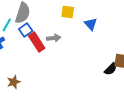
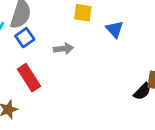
red rectangle: (37, 42) -> (29, 78), moved

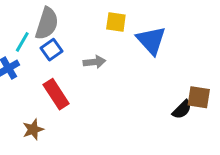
blue triangle: (115, 29) -> (151, 40), size x1.5

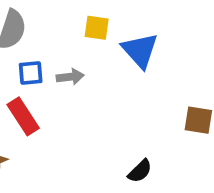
blue square: (51, 50) -> (31, 73), moved, turned 30
black semicircle: (182, 109) -> (140, 171), moved

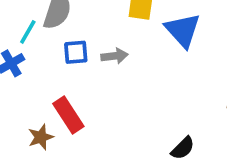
red rectangle: (23, 116) -> (68, 115), moved

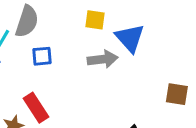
gray arrow: (115, 56) -> (103, 59), moved, size x1.4

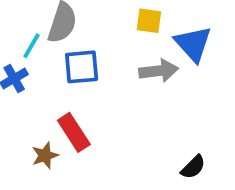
blue square: (42, 56) -> (82, 67), size x1.4

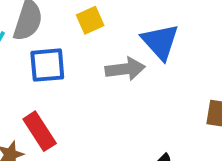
yellow square: (149, 21) -> (90, 20), moved, turned -32

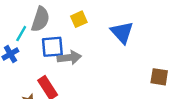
gray arrow: (125, 69) -> (69, 58), moved

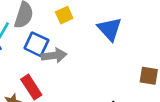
blue square: (52, 47) -> (36, 44), turned 30

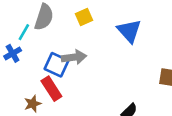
blue square: (36, 44) -> (56, 65), moved

